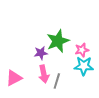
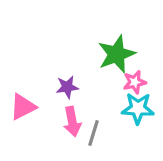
green star: (58, 41) -> (117, 54), moved
pink triangle: (14, 78) -> (23, 107), moved

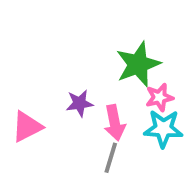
pink arrow: (72, 122) -> (115, 123), moved

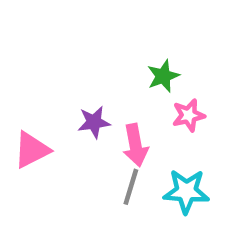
green star: (138, 64) -> (163, 76), size x0.6
cyan star: (163, 129) -> (186, 191), moved

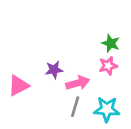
green star: (163, 76) -> (111, 43), moved, turned -30
pink arrow: (135, 145) -> (78, 83), turned -95

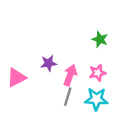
pink star: (108, 66) -> (98, 73), moved
pink arrow: (78, 83) -> (70, 75), turned -54

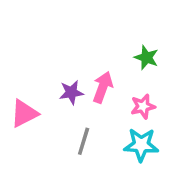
pink arrow: (70, 75) -> (103, 87), moved
gray line: (68, 97) -> (84, 141), moved

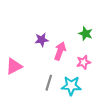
purple star: (71, 92) -> (42, 40), moved
cyan star: (141, 145) -> (71, 86), moved

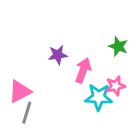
gray line: (49, 83) -> (27, 113), moved
cyan star: (71, 86) -> (99, 97), moved

